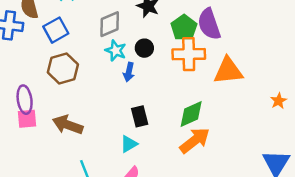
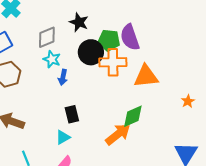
green pentagon: (184, 28) -> (109, 40), turned -30
black circle: (144, 48) -> (91, 52), moved, size x1.6
green diamond: (191, 114) -> (133, 116), moved

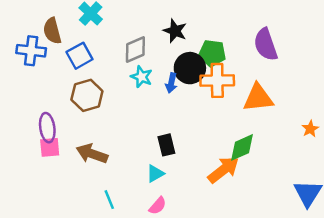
purple semicircle: (130, 37) -> (266, 45), moved
blue arrow: (63, 77) -> (171, 83), moved

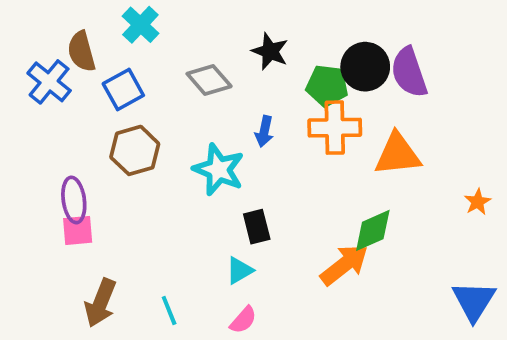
gray diamond: (135, 49) -> (209, 80), turned 72
blue cross: (31, 51) -> (49, 82), turned 32
black circle: (190, 68) -> (365, 67), moved
cyan star: (142, 77) -> (219, 170), moved, size x1.5
brown arrow: (92, 154) -> (100, 303), moved, turned -88

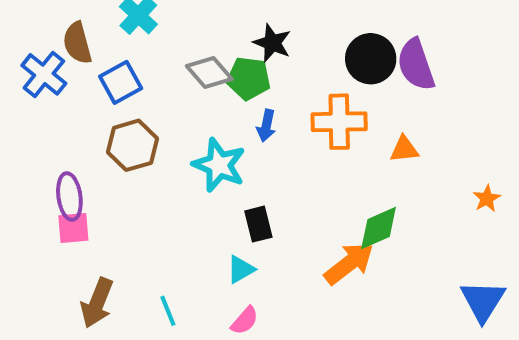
green pentagon: (327, 86) -> (249, 78), moved
orange triangle: (398, 154) -> (404, 149), size x0.6

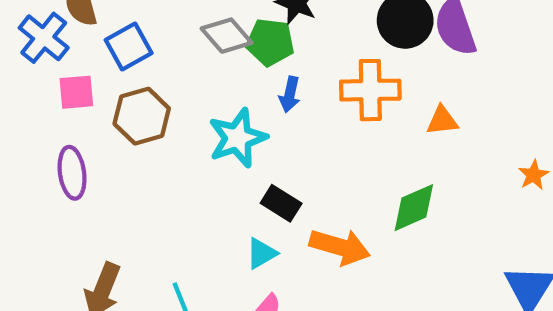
cyan star: (219, 165) -> (238, 138), turned 30
black rectangle: (258, 224) -> (281, 203), turned -44
pink square: (73, 228) -> (76, 92), moved
orange arrow: (349, 263) -> (340, 247), moved, turned 54

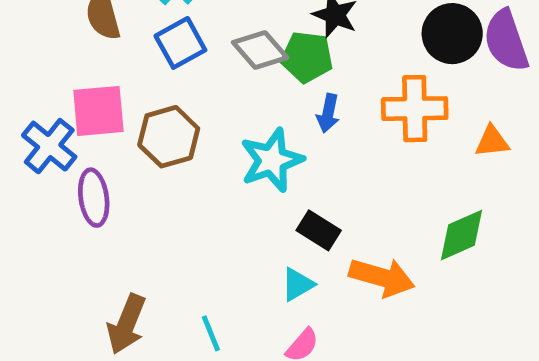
blue cross: (44, 38) -> (49, 146), moved
blue square: (129, 46) -> (180, 43), moved
pink square: (76, 92) -> (98, 111), size x1.4

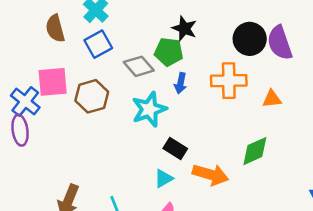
gray diamond: (260, 50) -> (139, 66), moved
purple ellipse: (94, 198) -> (20, 130), moved

